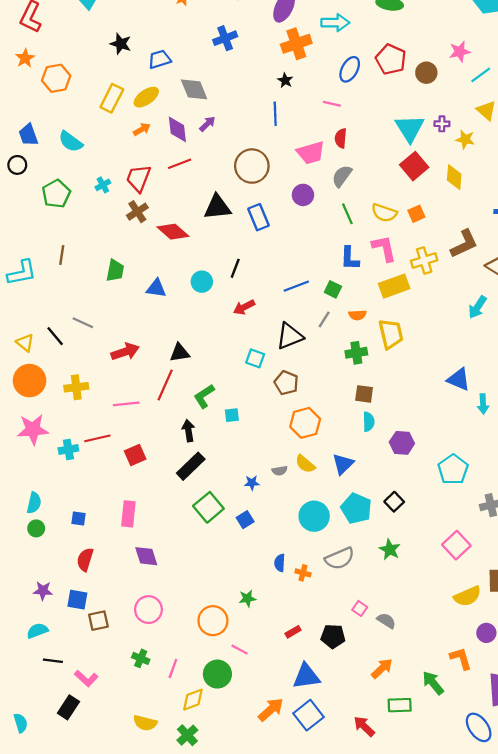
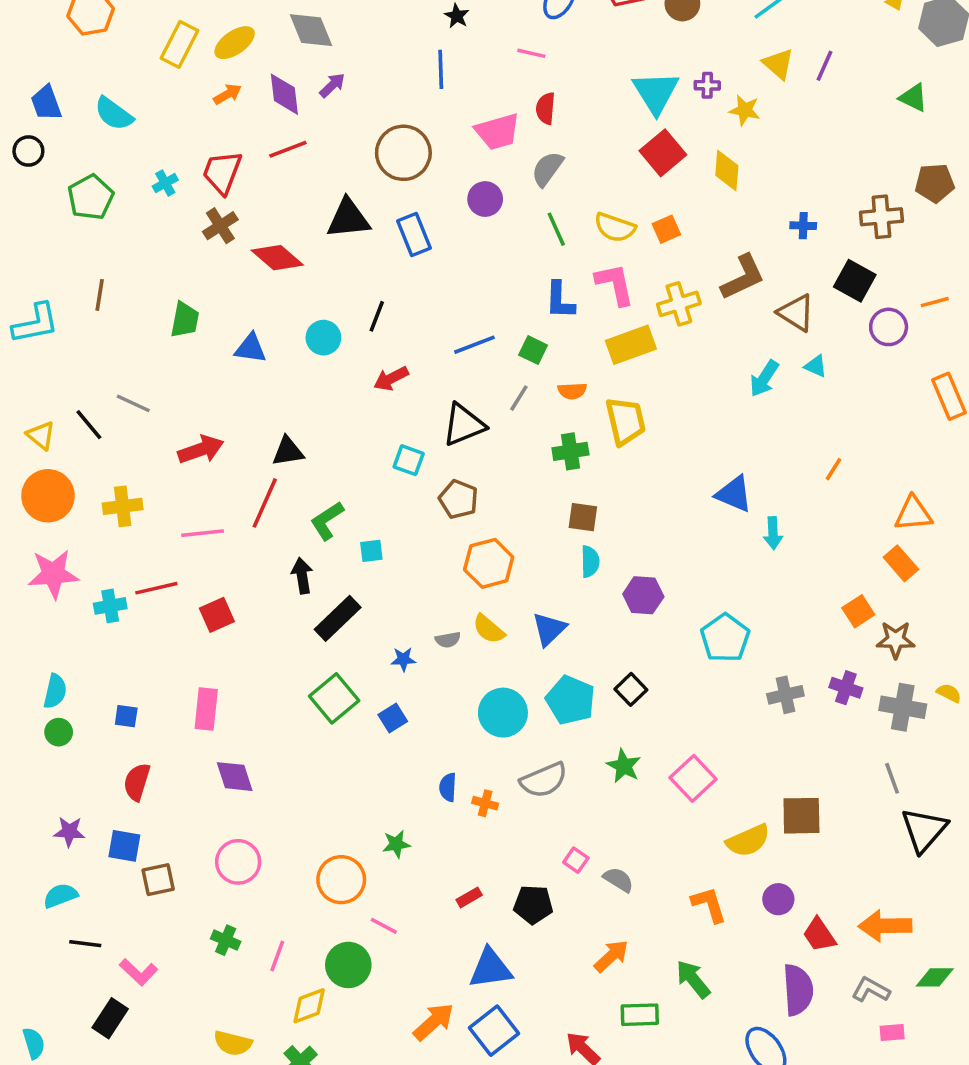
black rectangle: (191, 466) -> (338, 618), moved
pink square: (456, 545) -> (693, 778), moved
orange L-shape: (461, 658) -> (709, 905), moved

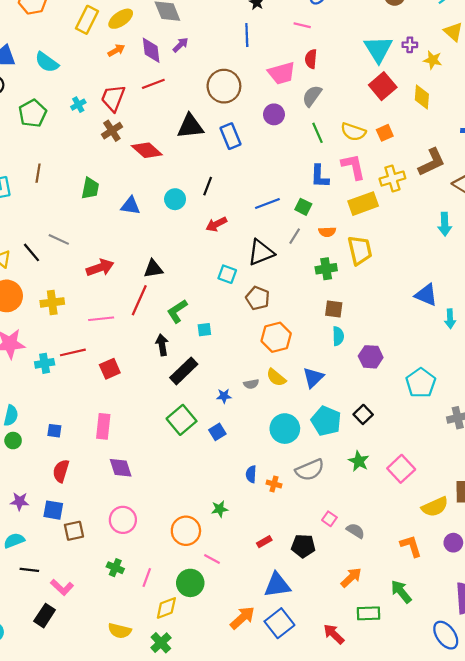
cyan arrow: (764, 378) -> (445, 224), turned -35

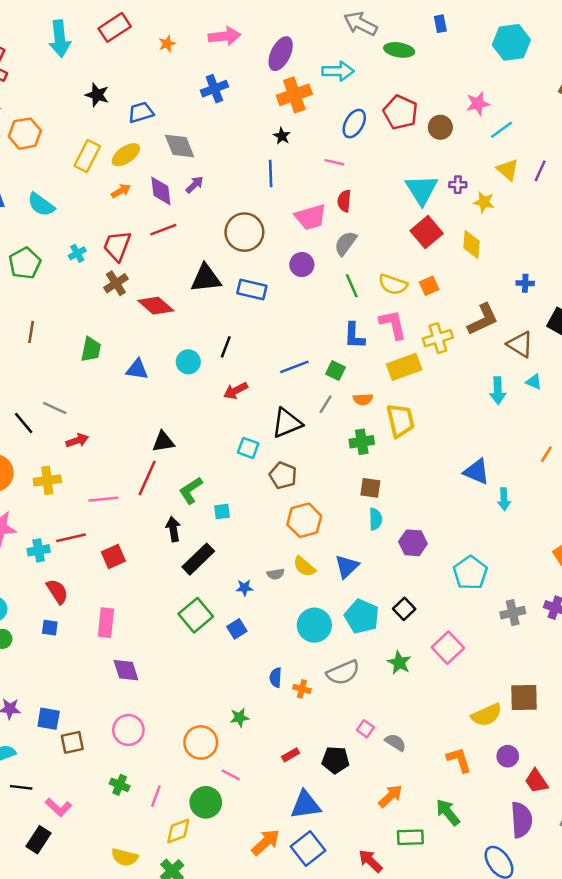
blue rectangle: (230, 136) -> (252, 289), turned -55
red arrow: (100, 268) -> (77, 440), moved, size x0.7
pink square: (401, 469) -> (448, 648), moved
red semicircle: (61, 471) -> (57, 591), moved, turned 130

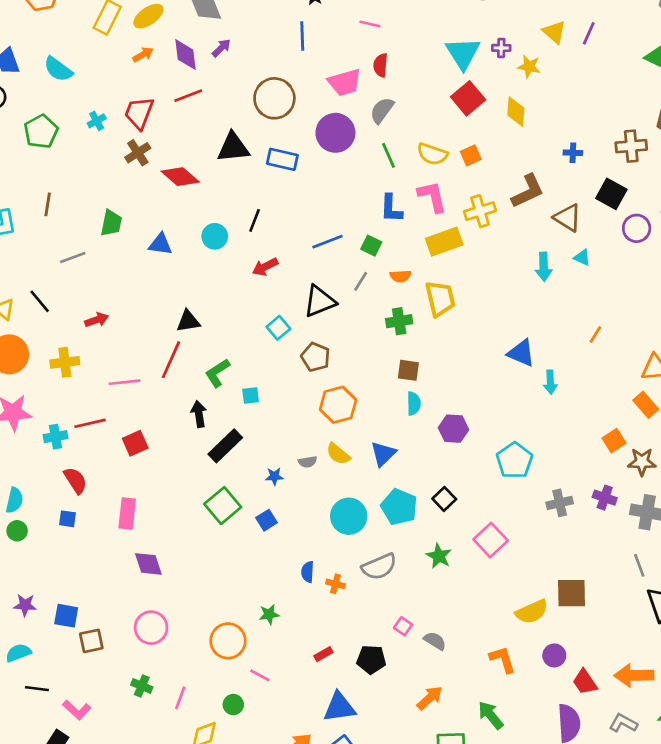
purple circle: (302, 265) -> (335, 133), size x1.5
gray line: (55, 408) -> (73, 258), moved, turned -45
cyan square: (248, 448) -> (278, 328), turned 30
green circle: (206, 802) -> (233, 705), size x0.6

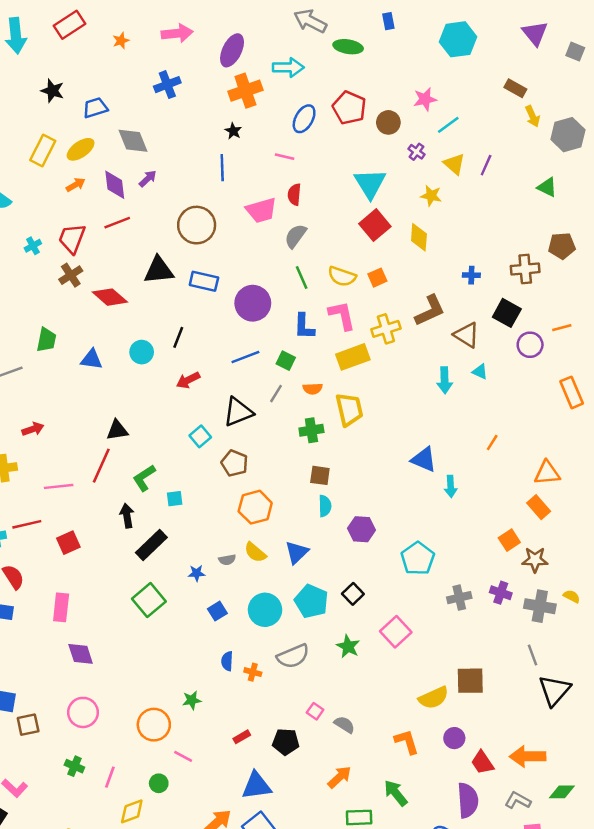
purple cross: (501, 48) -> (416, 152), moved, turned 35
purple circle: (335, 133) -> (253, 303), moved
blue square: (266, 520) -> (217, 611), moved

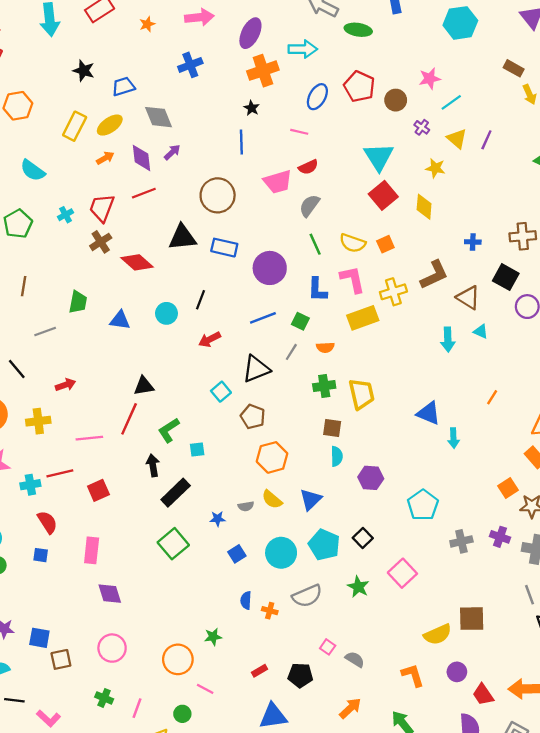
red semicircle: (294, 194) -> (308, 167), turned -120
yellow trapezoid: (349, 409) -> (362, 394), moved

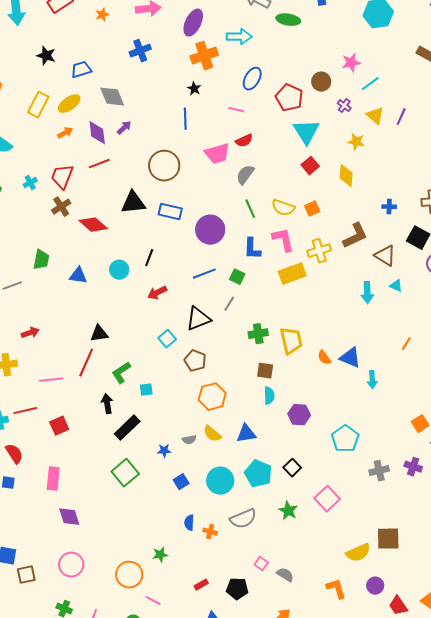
red pentagon: (359, 86) -> (289, 98), moved
red square: (383, 195) -> (310, 166), size x0.7
orange semicircle: (325, 347) -> (324, 358), moved, turned 56
blue triangle: (311, 499) -> (246, 434), turned 35

